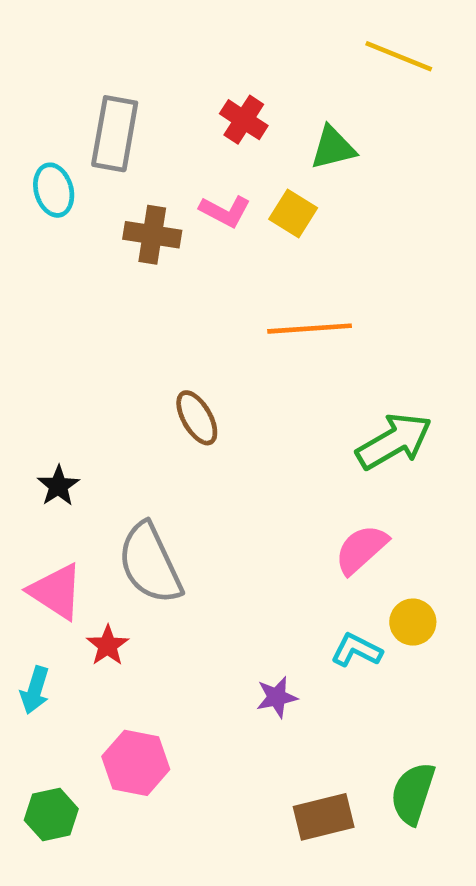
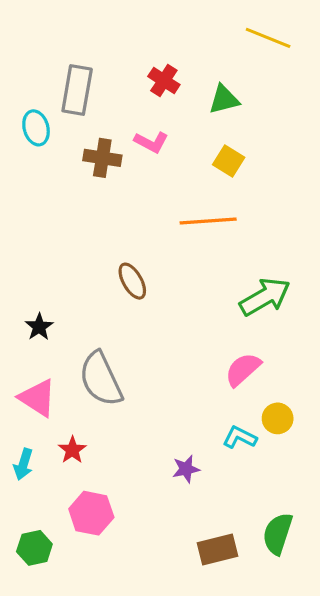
yellow square: (293, 214) -> (229, 161), moved
red star: (108, 646) -> (72, 450), moved

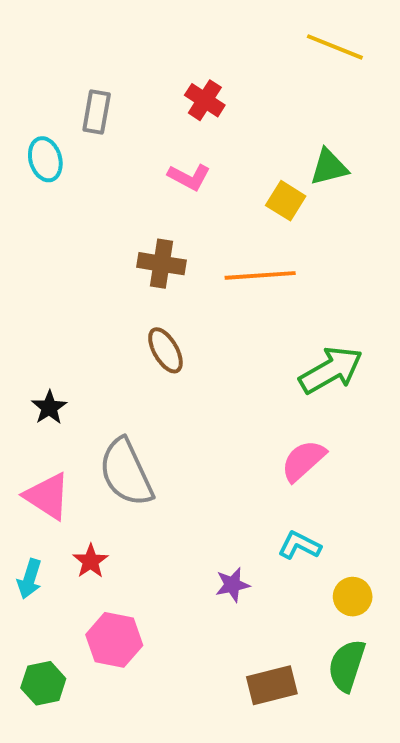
gray rectangle: (77, 90) -> (97, 112), size x0.7
green triangle: (224, 99) -> (329, 167), moved
brown cross: (102, 158) -> (162, 264), moved
yellow circle: (278, 418) -> (353, 597), moved

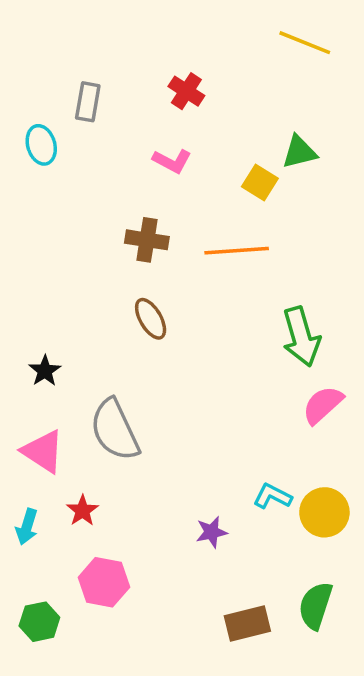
green arrow: (331, 370) -> (301, 337), turned 104
pink semicircle: (303, 461) -> (323, 405), moved
yellow circle: (353, 597) -> (324, 512), moved, size x1.4

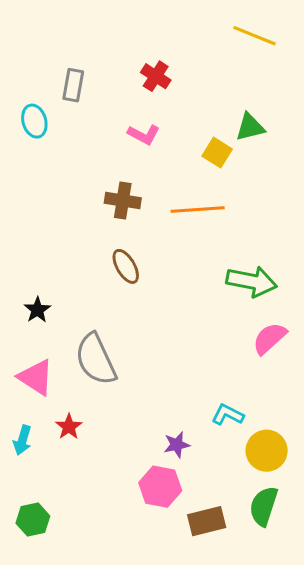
green arrow: (301, 337) -> (252, 281), turned -63
yellow circle: (324, 512) -> (267, 451), moved
pink hexagon: (104, 582) -> (160, 487), moved

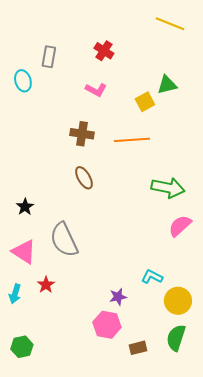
yellow square: (217, 153) -> (145, 102), turned 30
brown rectangle: (207, 521) -> (138, 348), size x0.7

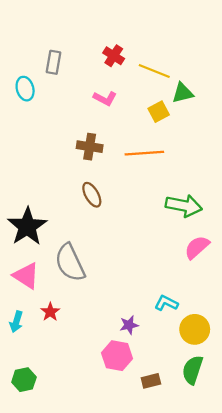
yellow line: (170, 24) -> (154, 71), moved
black star: (25, 207) -> (27, 226), size x2.0

